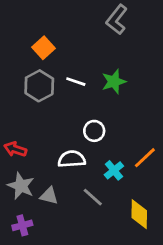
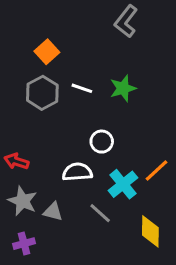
cyan cross: (114, 170) -> (123, 184), size x1.4

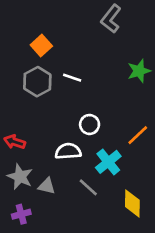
green star: (123, 88) -> (139, 71), moved
orange line: (156, 170) -> (138, 135), moved

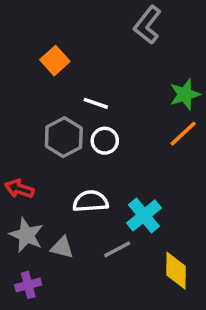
gray hexagon: (37, 82) -> (64, 137), moved
white circle: (90, 124) -> (105, 141), moved
orange line: (138, 135) -> (183, 134), moved
gray line: (88, 187) -> (117, 249), turned -70

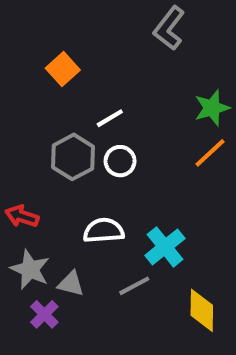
white line: (96, 103) -> (110, 118), turned -50
purple cross: (28, 285) -> (44, 314), moved, turned -30

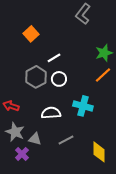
cyan cross: (165, 247) -> (83, 106), moved, turned -36

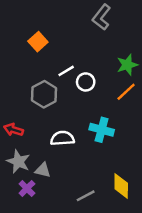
white circle: (59, 79) -> (86, 82), moved
gray line: (66, 140) -> (86, 196), moved

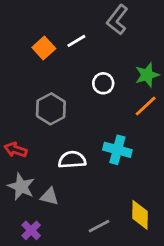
white line: (66, 71) -> (76, 41), moved
white circle: (86, 82) -> (103, 83), moved
purple cross: (27, 188) -> (31, 230), moved

